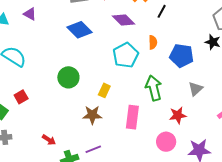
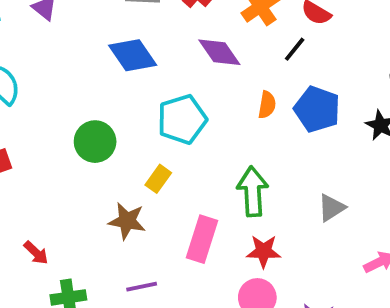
cyan pentagon: (126, 55) -> (182, 119), moved
blue pentagon: (182, 56) -> (317, 109), moved
red star: (178, 115) -> (264, 251), moved
purple line: (93, 149) -> (142, 287), moved

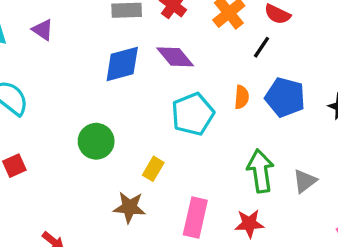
purple diamond: (219, 52) -> (175, 57), moved
blue diamond: (133, 55) -> (122, 64), turned -66
cyan pentagon: (182, 119) -> (193, 114), moved
green arrow: (253, 191) -> (260, 171), moved

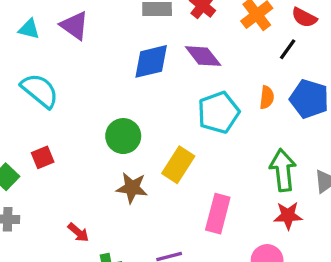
purple triangle: (43, 30) -> (75, 26), size x1.4
yellow rectangle: (153, 169) -> (178, 165), size x1.5
brown star: (129, 207) -> (132, 188), moved
red star: (249, 224) -> (288, 216), moved

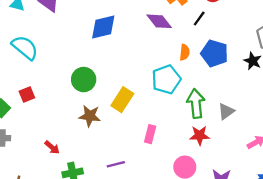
purple diamond: (203, 56) -> (159, 21), moved
cyan pentagon: (218, 112) -> (166, 79), moved
pink rectangle: (218, 214) -> (150, 134), size x0.7

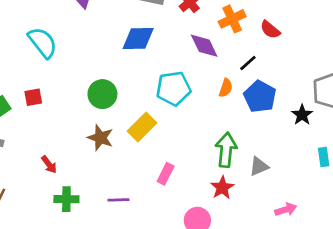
black line: (199, 18) -> (248, 63), moved
cyan pentagon: (166, 79) -> (173, 88), moved
red star: (200, 135) -> (222, 188), turned 30

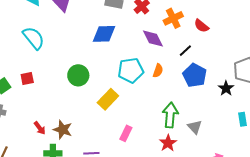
orange semicircle: (226, 88) -> (158, 71), moved
brown star: (100, 138) -> (63, 130), moved
gray triangle: (259, 166) -> (195, 127), turned -49

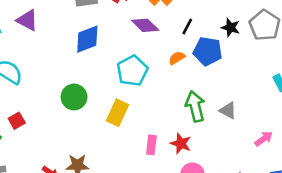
orange semicircle: (158, 71) -> (177, 58), moved, turned -120
black star: (226, 88) -> (231, 27), moved
red star: (168, 143) -> (181, 143), moved

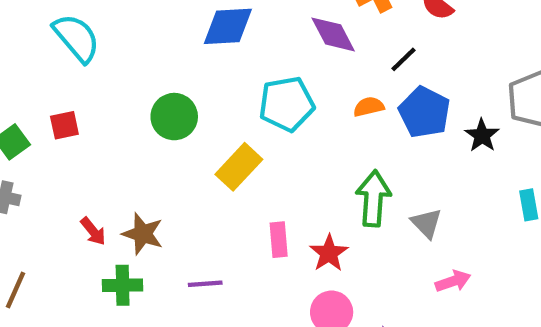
black star: (231, 27) -> (482, 135), moved
pink arrow: (264, 139) -> (453, 281), moved
pink rectangle: (151, 145) -> (279, 240), turned -30

